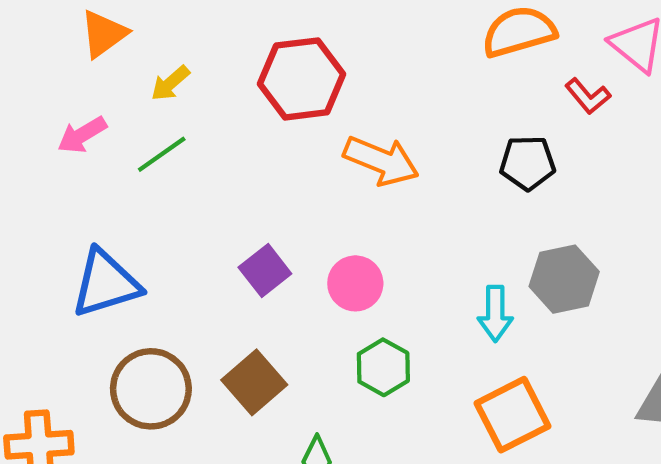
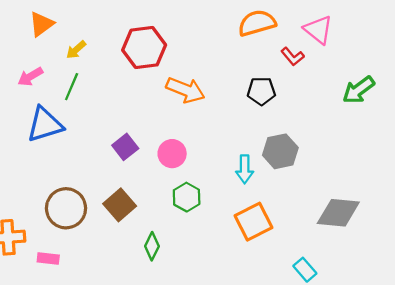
green line: (162, 154) -> (72, 87), turned -32
blue triangle: (106, 283) -> (45, 125), moved

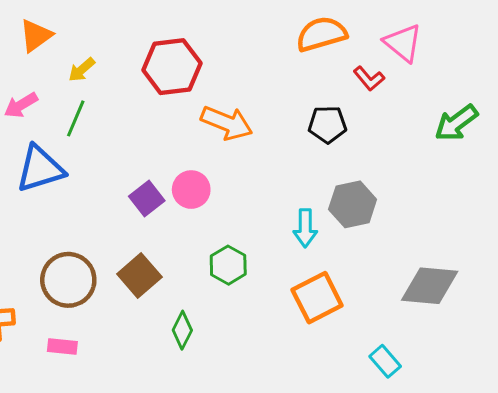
pink circle: (172, 154) -> (191, 190), moved
pink rectangle: (48, 258) -> (62, 346), moved

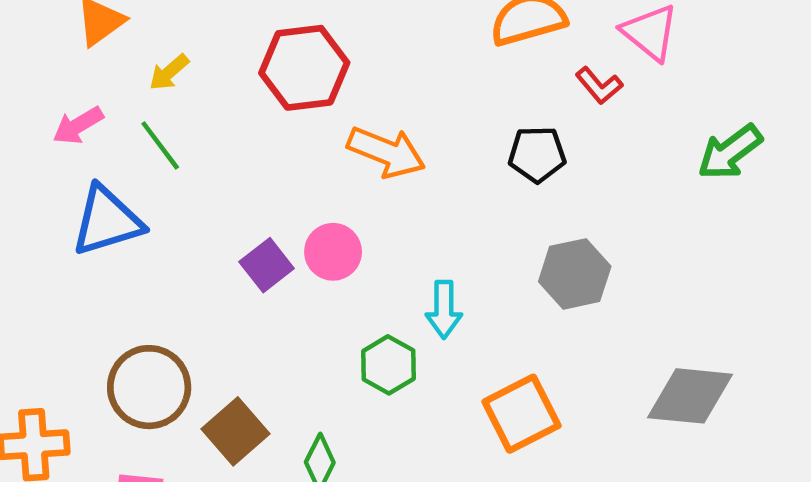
green line: (76, 118) -> (160, 145), turned -60
cyan arrow: (305, 228) -> (444, 309), moved
brown square: (139, 275) -> (236, 431), moved

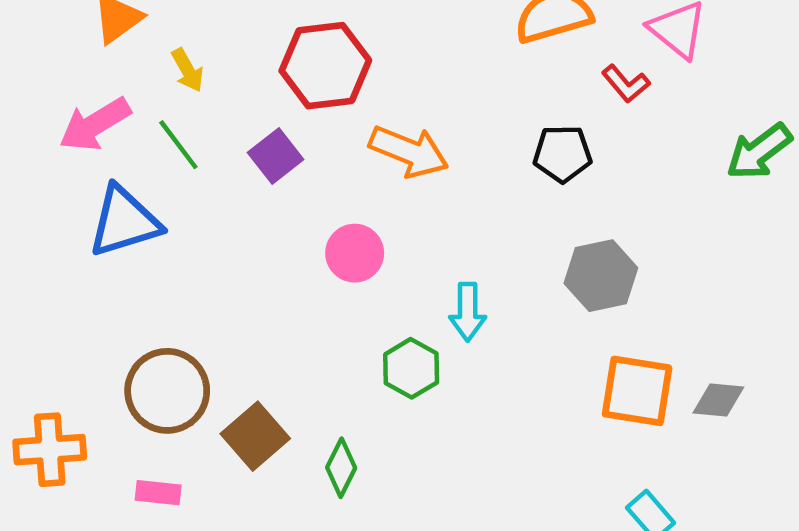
yellow arrow: (169, 72) -> (187, 70), turned -78
pink arrow: (78, 125) -> (95, 124), size x1.4
purple square: (267, 265) -> (276, 156), moved
gray diamond: (690, 396) -> (718, 400), size x0.6
orange square: (521, 414) -> (637, 391), moved, turned 36

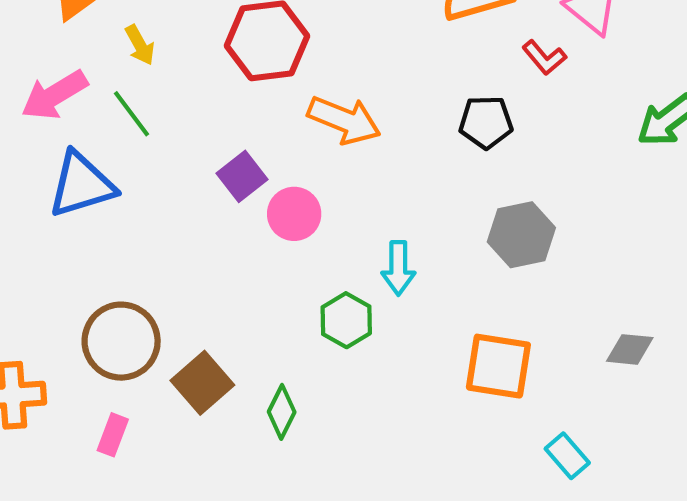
purple square: (276, 156) -> (242, 176), moved
orange square: (637, 391) -> (498, 366), moved
pink rectangle: (158, 493) -> (113, 435), turned -75

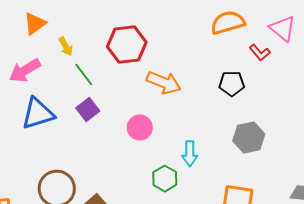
green line: (132, 114) -> (84, 75), moved
purple square: (242, 176) -> (88, 110), moved

